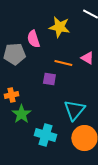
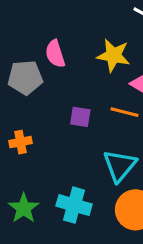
yellow star: (59, 27) -> (113, 55), moved
orange line: (63, 63) -> (124, 112), moved
green star: (21, 114) -> (24, 208), moved

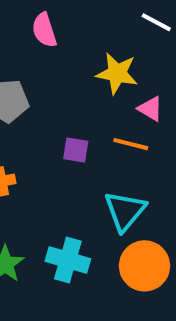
pink semicircle: (55, 54) -> (44, 30), moved

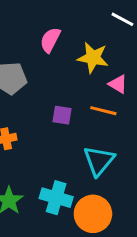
pink semicircle: (44, 30) -> (50, 40), moved, turned 45
orange circle: (145, 266) -> (93, 214), moved

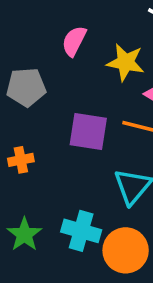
purple square: (62, 115) -> (88, 132), size x1.6

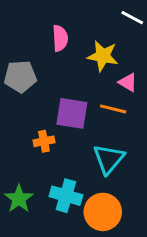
pink semicircle: (74, 41) -> (60, 38), turned 150
orange cross: (21, 160) -> (44, 141), moved

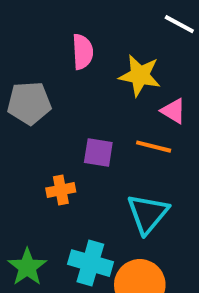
purple square: (72, 113) -> (98, 152), size x0.7

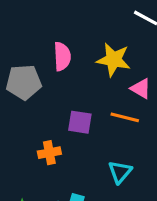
pink semicircle: (83, 52) -> (62, 56), moved
cyan triangle: (148, 214) -> (120, 172), size x0.7

